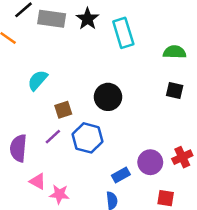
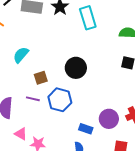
purple line: (53, 137) -> (33, 99), turned 56
blue rectangle: (121, 175) -> (86, 129), turned 48

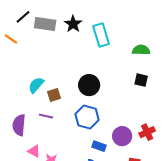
cyan semicircle: (21, 55) -> (36, 85), moved
blue hexagon: (60, 100) -> (87, 117), moved

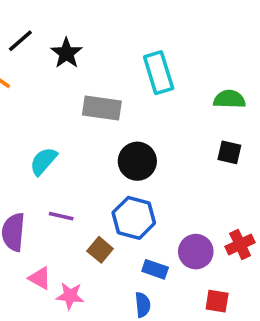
gray rectangle: (45, 24) -> (102, 108), moved
black star: (73, 24) -> (66, 53), moved
brown square: (54, 95) -> (100, 250), moved, turned -32

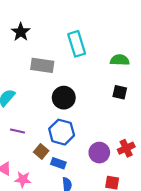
blue rectangle: (155, 269) -> (58, 163), moved

